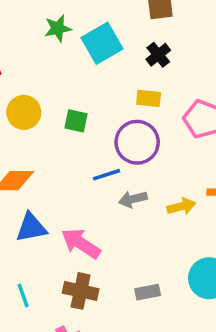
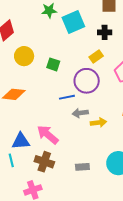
black cross: (158, 55) -> (105, 32), turned 32
yellow rectangle: (149, 98) -> (96, 57), turned -48
yellow arrow: (181, 206) -> (98, 123), moved
blue triangle: (31, 228) -> (21, 141), moved

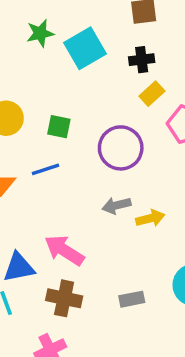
yellow rectangle: (96, 57) -> (152, 94), moved
blue line: (67, 97) -> (46, 169), moved

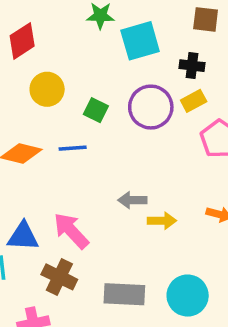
purple circle: (121, 148) -> (151, 107), moved
gray rectangle: (132, 299) -> (124, 294), size x1.6

